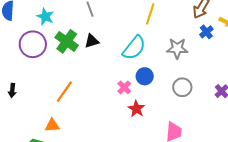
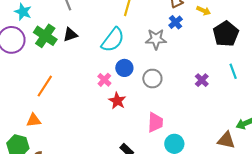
blue cross: (206, 32) -> (176, 22), moved
gray circle: (182, 87) -> (152, 79), moved

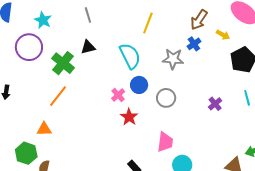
green cross: (45, 36) -> (63, 63), moved
cyan semicircle: (113, 40) -> (130, 56), turned -68

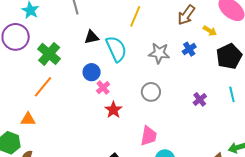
blue cross: (194, 44) -> (189, 49), moved
black triangle: (88, 47) -> (92, 37), moved
blue circle: (139, 85) -> (92, 72), moved

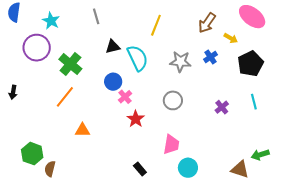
orange triangle: (28, 119) -> (82, 130), moved

